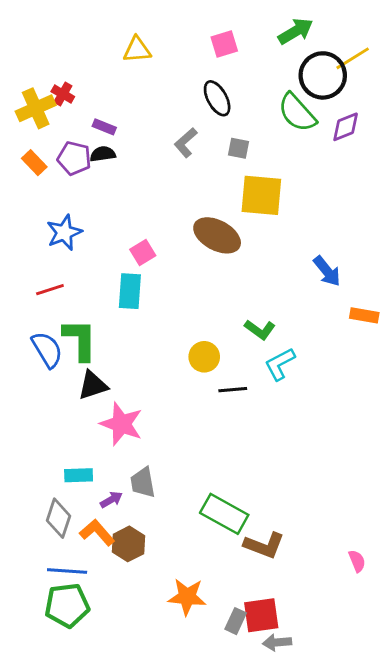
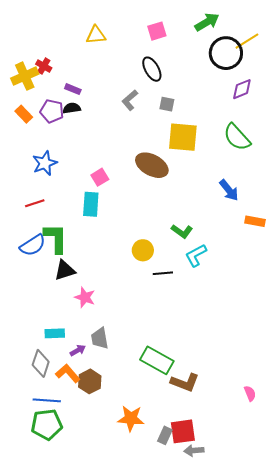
green semicircle: (297, 113) -> (237, 137), moved
blue semicircle: (47, 350) -> (33, 245), turned 88
pink star: (121, 424) -> (85, 297), size x0.7

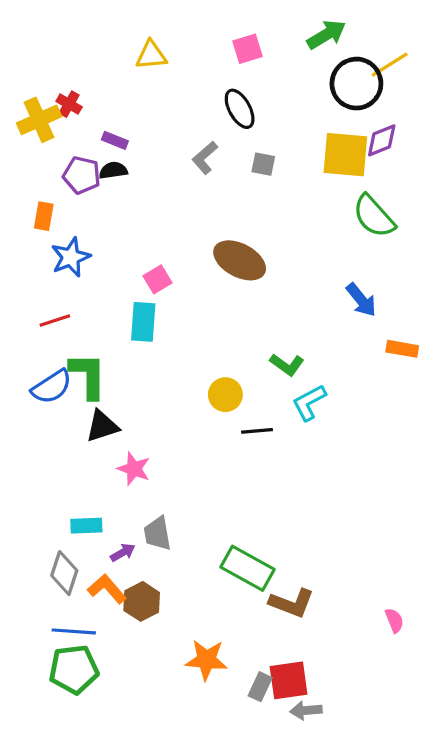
orange rectangle: (24, 114) -> (44, 216), moved, turned 54
yellow square: (183, 137) -> (345, 155), moved

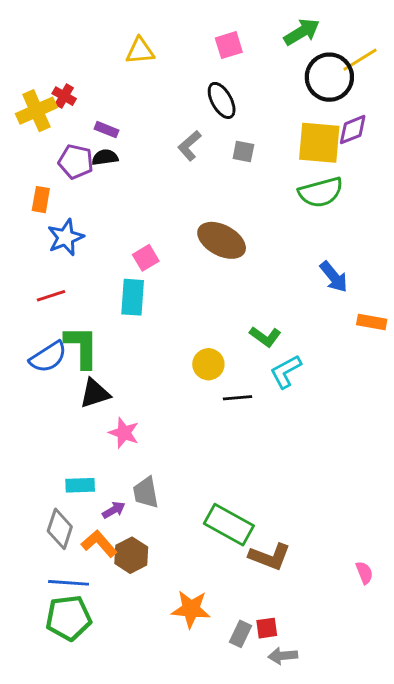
green semicircle: (374, 216) -> (321, 192), moved, turned -63
red square: (289, 680) -> (267, 628), size x0.6

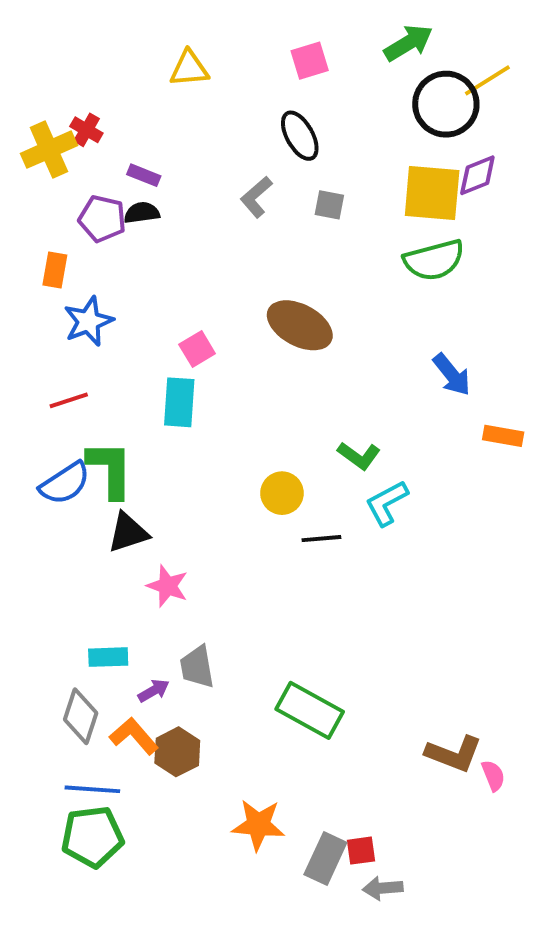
brown L-shape: (270, 557) -> (454, 754), moved
gray rectangle: (240, 634) -> (325, 858), size x1.4

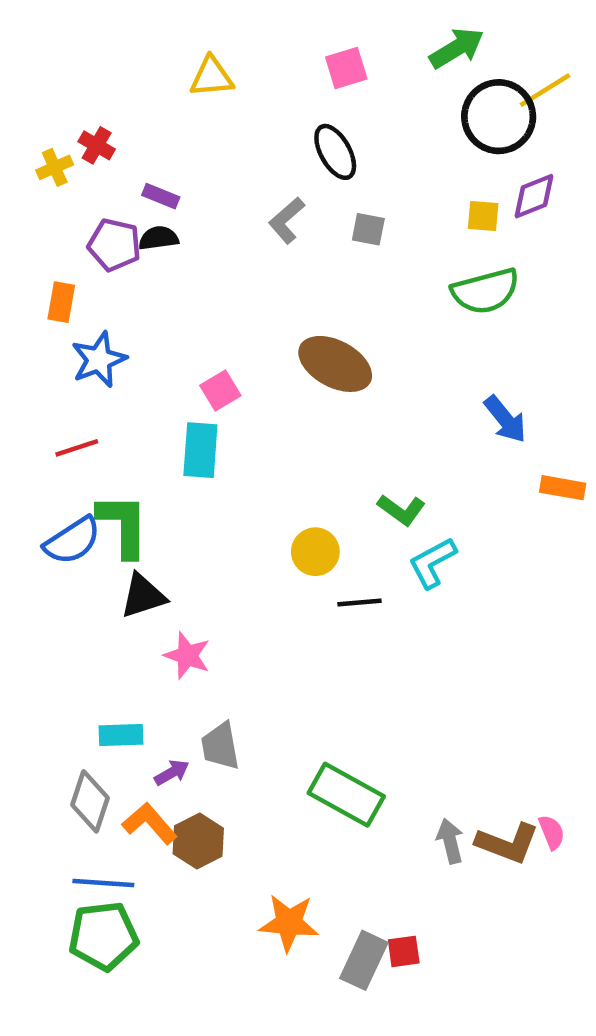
yellow cross: (49, 150) -> (55, 167), size x0.6
yellow square: (432, 193) -> (483, 216), size x0.5
pink semicircle: (493, 776) -> (552, 832), moved
gray arrow: (383, 888) -> (450, 841), moved, turned 81

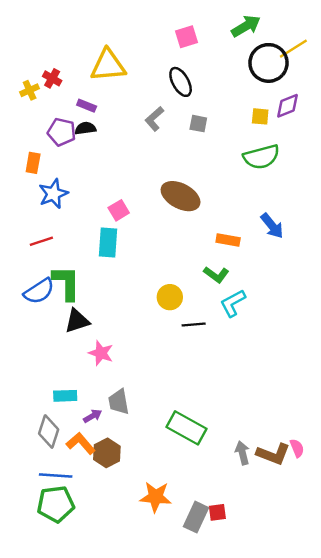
yellow triangle: (212, 77) -> (108, 65), moved, size x1.5
orange rectangle: (563, 488) -> (228, 240), moved

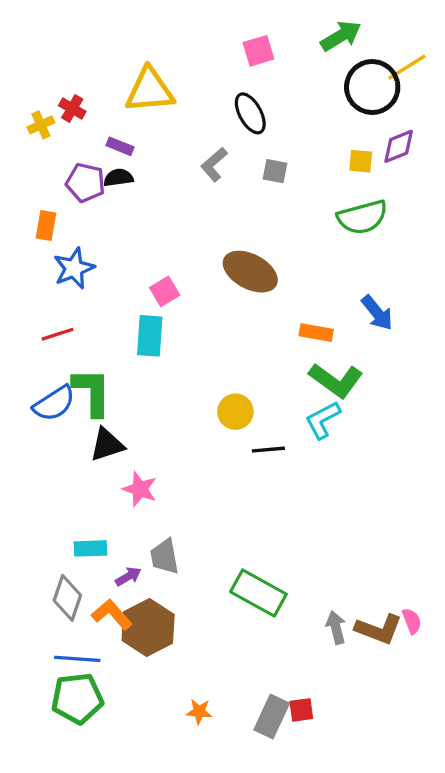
green L-shape: (216, 275) -> (336, 380), moved, size x1.5
brown hexagon: (107, 453) -> (148, 628), size x1.4
orange star: (156, 497) -> (199, 712), moved, size x0.6

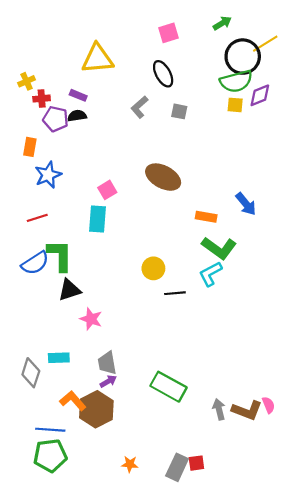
green arrow: (341, 36) -> (222, 23), size x0.7
red cross: (72, 108) -> (42, 99), moved, turned -35
green semicircle: (362, 217) -> (236, 81), moved
purple arrow: (128, 576) -> (108, 381), moved
gray diamond: (67, 598) -> (31, 373), moved

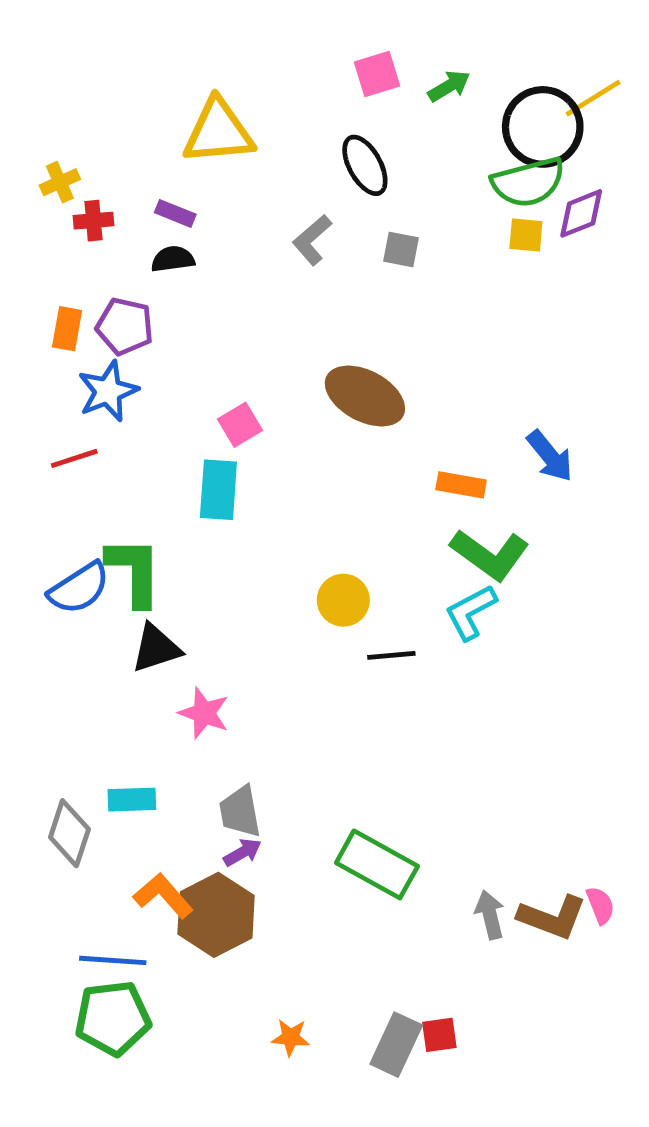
green arrow: (222, 23) -> (449, 86), moved
purple pentagon: (56, 119) -> (125, 326), moved
red line: (37, 218) -> (74, 458), moved

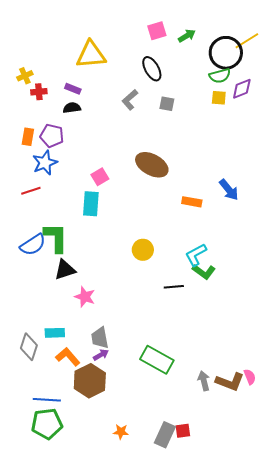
green semicircle: (528, 182) -> (220, 76), size x0.7
green L-shape: (490, 555) -> (204, 272), moved, size x0.7
black line: (391, 655) -> (174, 287), moved
orange L-shape: (163, 896) -> (68, 357), moved

